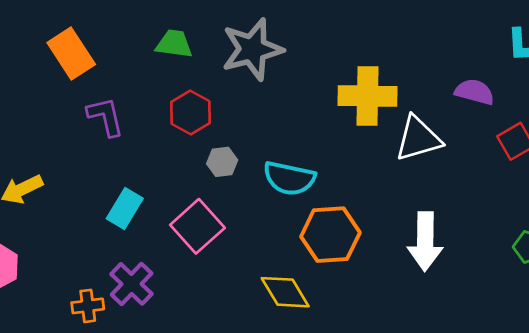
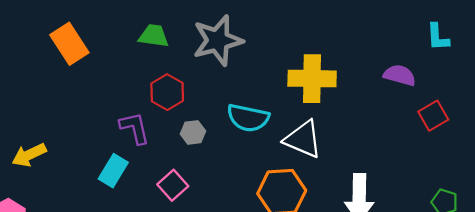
purple L-shape: (106, 117) -> (135, 128), moved
white triangle: (418, 139) -> (303, 139), moved, turned 39
cyan semicircle: (289, 178) -> (248, 118), moved
pink square: (197, 226) -> (173, 185), size x0.7

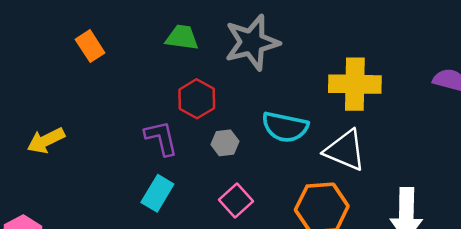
orange rectangle: (69, 44) -> (90, 46), size x0.7
yellow arrow: (29, 155) -> (46, 140), moved
cyan rectangle: (113, 171) -> (157, 193), moved
pink square: (173, 185) -> (236, 201), moved

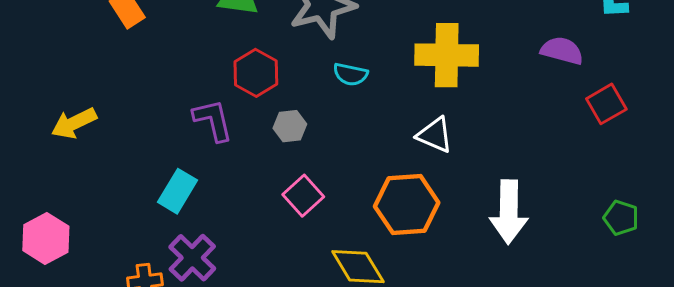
cyan semicircle: (285, 127) -> (351, 74), moved, size x0.6
white triangle: (345, 150) -> (435, 135), size x0.7
cyan rectangle: (157, 193) -> (177, 191), moved

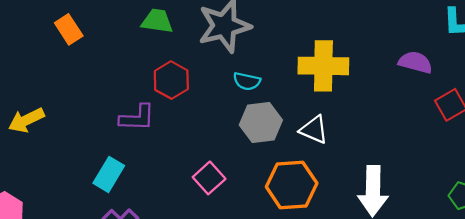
purple L-shape: (213, 120) -> (137, 118), turned 105
gray hexagon: (290, 126) -> (261, 123), moved, size x1.6

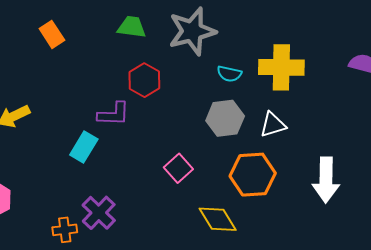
cyan semicircle: (247, 81) -> (229, 74), moved
white triangle: (314, 130) -> (273, 125), turned -40
cyan rectangle: (109, 174) -> (84, 147), moved

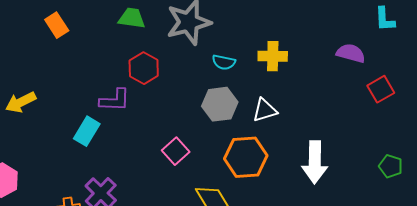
yellow cross: (281, 67) -> (273, 56), size x0.7

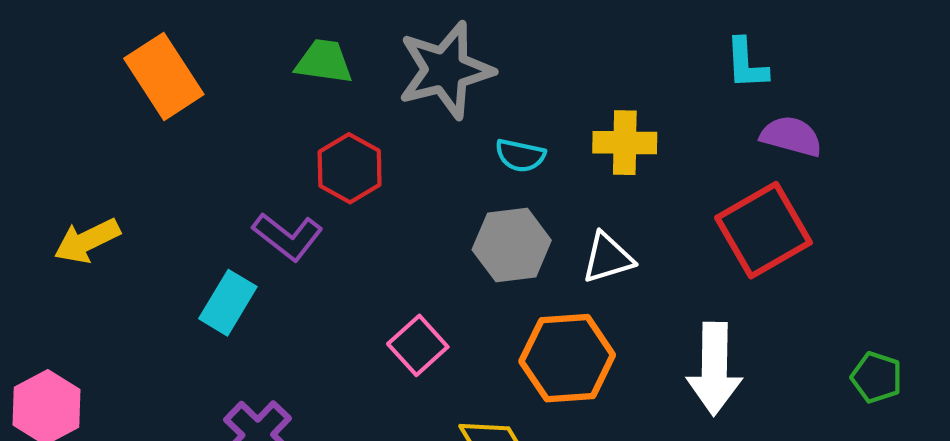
cyan L-shape: (385, 19) -> (746, 64), moved
orange rectangle: (57, 25) -> (164, 76), size x1.5
red square: (381, 89) -> (763, 230), moved, size x1.6
purple L-shape: (115, 100) -> (288, 237), turned 36

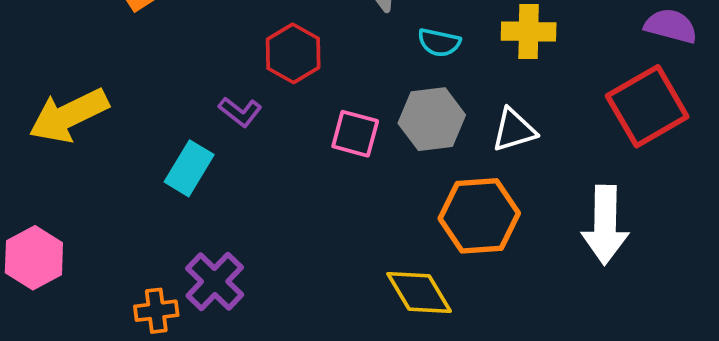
purple L-shape: (288, 237) -> (240, 112), size x0.7
yellow arrow: (87, 241) -> (69, 115), size x1.4
pink square: (418, 345) -> (355, 134), moved, turned -33

